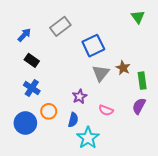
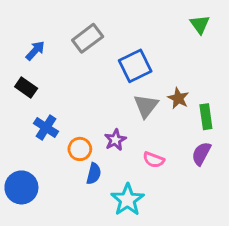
black rectangle: (32, 60) -> (26, 87), moved
orange circle: (49, 111) -> (80, 149), moved
blue semicircle: (73, 120) -> (94, 174), moved
blue circle: (25, 123) -> (21, 187), moved

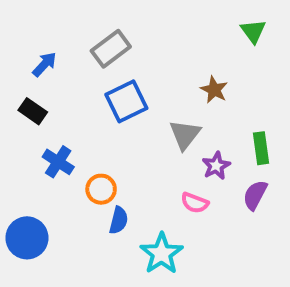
blue square: (135, 66) -> (126, 101), moved
brown star: (178, 98) -> (214, 90), moved
purple star: (115, 140) -> (216, 166), moved

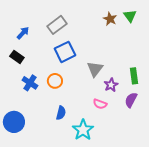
brown star: (214, 90) -> (110, 19), moved
orange circle: (101, 189) -> (55, 81), moved

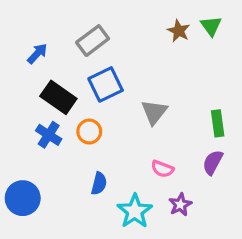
black rectangle: (17, 57) -> (58, 97), moved, size x1.5
purple star: (111, 85) -> (180, 205), moved

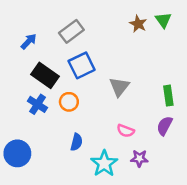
purple star: (180, 205) -> (139, 158), turned 30

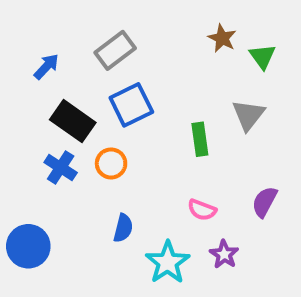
green triangle: (163, 20) -> (263, 56), moved
gray triangle: (119, 87) -> (248, 115), moved
green rectangle: (168, 96) -> (200, 139), moved
purple star: (139, 158) -> (224, 254), turned 30

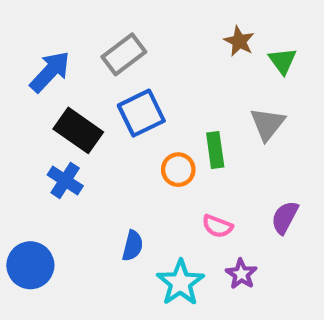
blue arrow: (46, 67) -> (50, 72), size x1.5
orange circle: (111, 163) -> (178, 170), moved

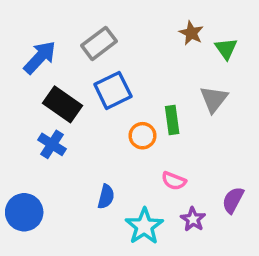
purple semicircle: (285, 217) -> (233, 200), moved

